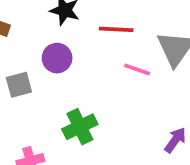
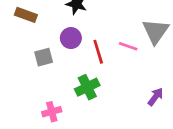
red line: (116, 29) -> (98, 52), moved, turned 70

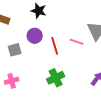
green cross: (87, 87) -> (56, 78), moved
pink cross: (52, 112) -> (12, 81), moved

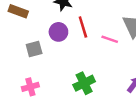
red line: (55, 46) -> (83, 27), moved

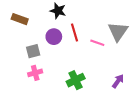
pink cross: (30, 87) -> (35, 73), moved

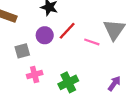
red line: (75, 32) -> (67, 31), turned 60
pink cross: (35, 73) -> (35, 75), moved

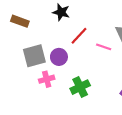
purple circle: (45, 35) -> (59, 57), moved
gray square: (22, 51) -> (34, 56), size x1.5

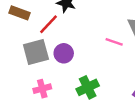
red line: (79, 36) -> (49, 24), moved
pink cross: (47, 79) -> (42, 89), moved

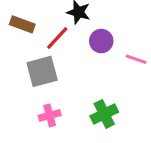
purple circle: (64, 53) -> (101, 41), moved

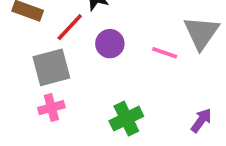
purple circle: (101, 41) -> (110, 44), moved
pink cross: (50, 115) -> (51, 108), moved

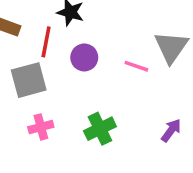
red line: (70, 27) -> (46, 42), turned -32
pink cross: (51, 108) -> (41, 127), moved

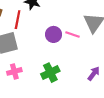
purple circle: (84, 57) -> (54, 34), moved

